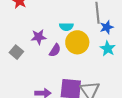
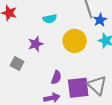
cyan semicircle: (66, 27) -> (50, 19), moved
purple semicircle: (55, 50) -> (56, 77), moved

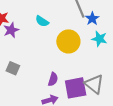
cyan semicircle: (50, 19) -> (42, 21), turned 48
purple star: (36, 44) -> (11, 30), moved

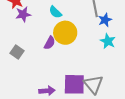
yellow circle: (68, 41) -> (65, 33), moved
purple semicircle: (53, 79) -> (50, 43), moved

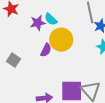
purple star: (23, 14) -> (38, 23), moved

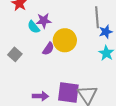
cyan semicircle: (51, 19) -> (34, 27), moved

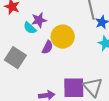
gray square: (15, 54) -> (15, 58), size x1.5

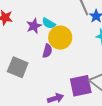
cyan semicircle: (30, 28) -> (49, 23), moved

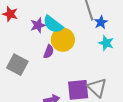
cyan semicircle: (49, 23) -> (53, 24), size x1.5

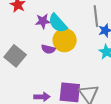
purple semicircle: (49, 52) -> (48, 49), turned 72

